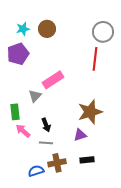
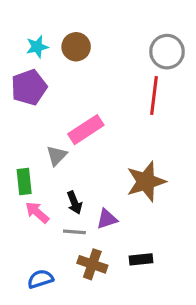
purple triangle: (80, 135) -> (107, 219), moved
brown cross: (57, 163) -> (92, 264), turned 30
blue semicircle: (36, 171) -> (40, 279), moved

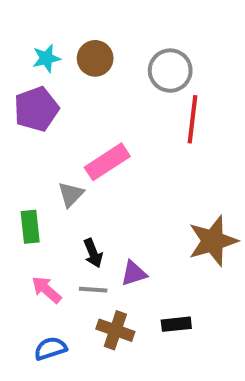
gray circle: (167, 52) -> (170, 71), moved
brown star: (146, 182) -> (213, 241), moved
pink arrow: (37, 212) -> (46, 290), moved

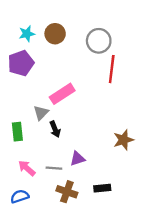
brown star: (213, 241) -> (123, 140), size x0.7
black arrow: (93, 253) -> (55, 129), moved
blue semicircle: (50, 349) -> (20, 196), moved

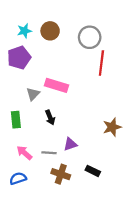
pink rectangle: (62, 94) -> (56, 85), turned 50
gray triangle: (41, 113) -> (33, 94), moved
black rectangle: (102, 188) -> (93, 171), turned 32

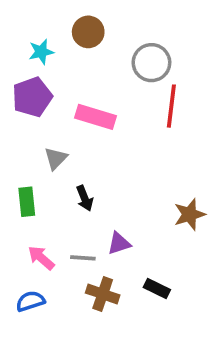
brown circle: (50, 31) -> (88, 32), moved
pink rectangle: (56, 85) -> (95, 117), moved

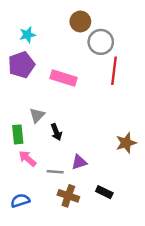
brown circle: (88, 32) -> (80, 21), moved
gray triangle: (56, 158) -> (37, 115), moved
pink arrow: (41, 258) -> (27, 159), moved

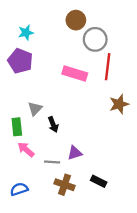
purple pentagon: (21, 65) -> (20, 61), turned -30
pink rectangle: (63, 78) -> (75, 73), moved
brown star: (126, 143) -> (119, 104), moved

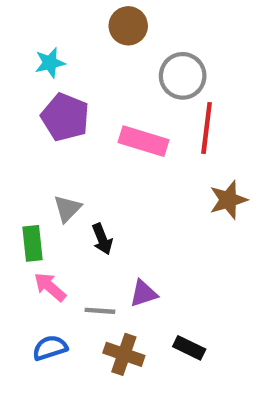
brown circle: (76, 20) -> (128, 26), moved
purple pentagon: (20, 61) -> (65, 117), moved
blue semicircle: (19, 189) -> (50, 348), moved

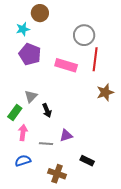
brown circle: (128, 26) -> (40, 13), moved
green rectangle: (33, 243) -> (15, 112), turned 42
pink arrow: (50, 287) -> (23, 133), turned 56
brown cross: (124, 354) -> (57, 174), moved

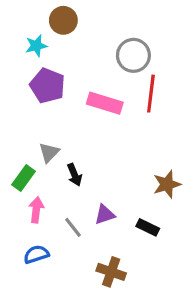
brown star: (105, 92) -> (167, 184), moved
gray line: (46, 144) -> (73, 227), turned 48
black rectangle: (87, 161) -> (148, 227), moved
brown cross: (57, 174) -> (111, 272), moved

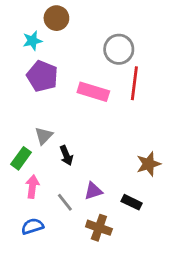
brown cross: (111, 272) -> (99, 228), moved

